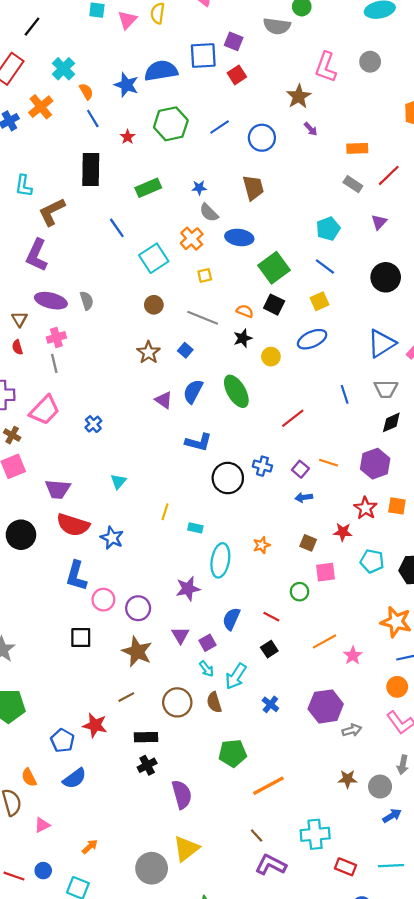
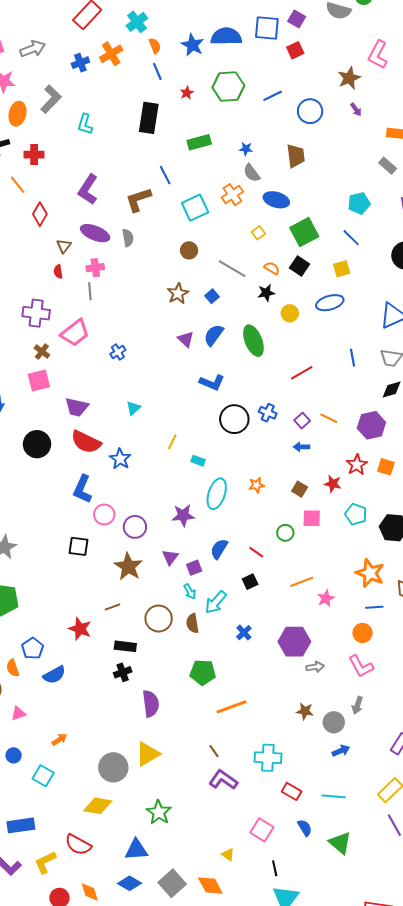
brown L-shape: (52, 212) -> (138, 200), moved
yellow square: (205, 275) -> (258, 233), moved, turned -32
blue pentagon: (62, 741) -> (33, 649), moved

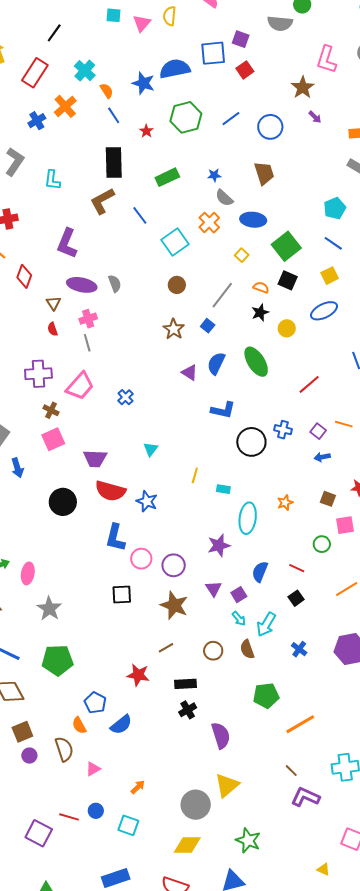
brown L-shape: (138, 200) -> (102, 201), moved
gray line: (232, 269) -> (222, 295), turned -72
brown circle: (159, 619) -> (213, 651), size x0.7

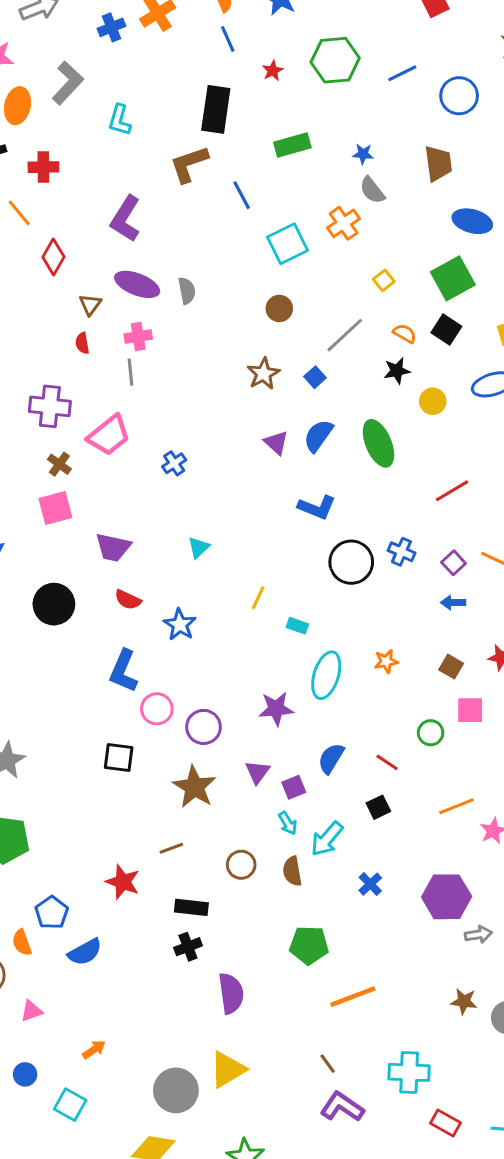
blue ellipse: (253, 220) -> (472, 221), moved
red semicircle: (110, 491) -> (128, 600), size x0.6

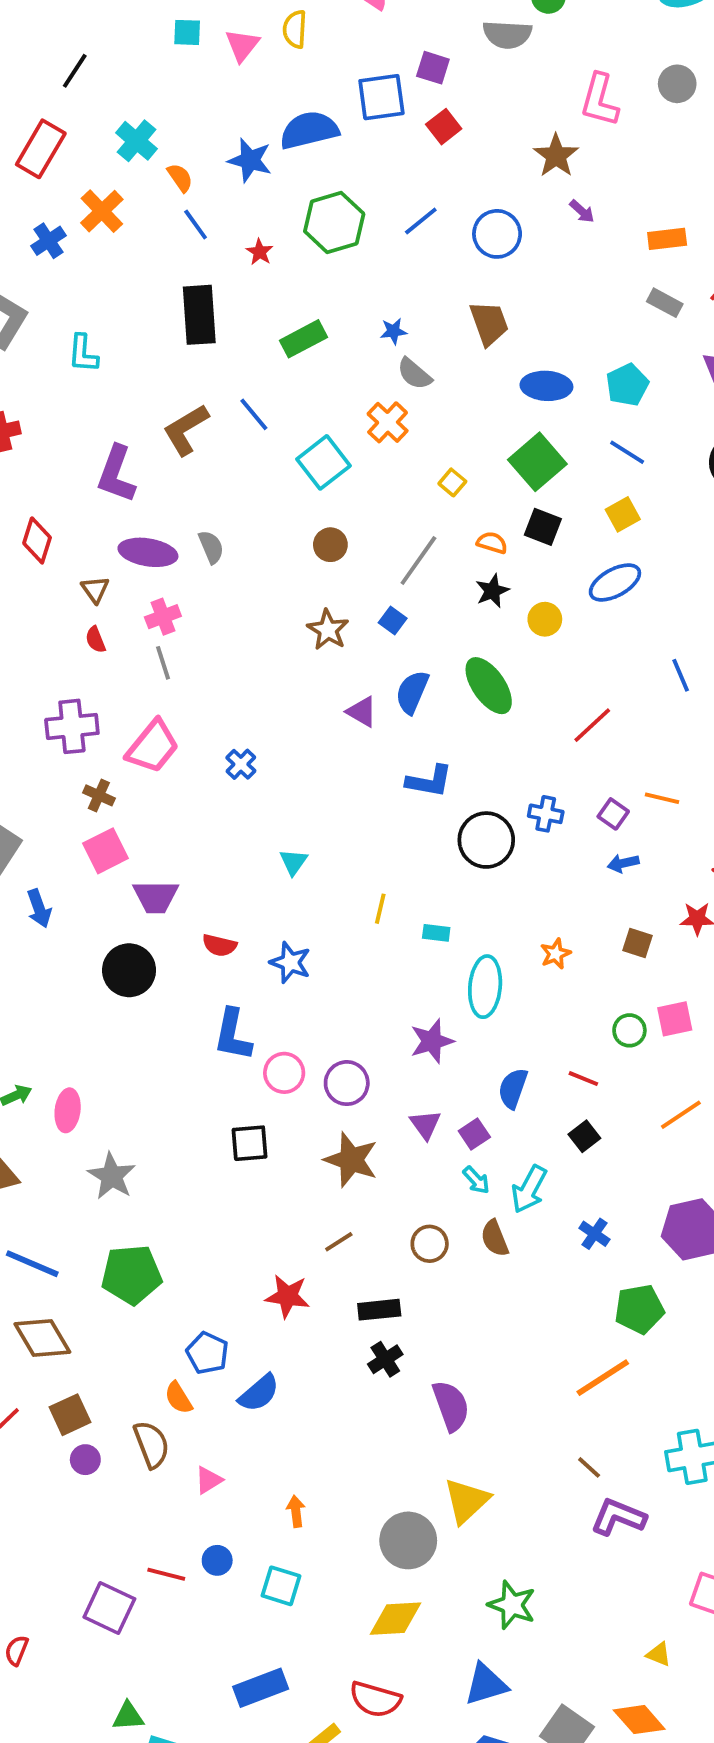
brown L-shape: (189, 164) -> (186, 430), moved
purple trapezoid: (113, 547) -> (156, 897), moved
pink square: (470, 710) -> (675, 1019), moved
green pentagon: (309, 945) -> (639, 1309), moved
orange arrow: (94, 1049) -> (296, 1511), turned -50

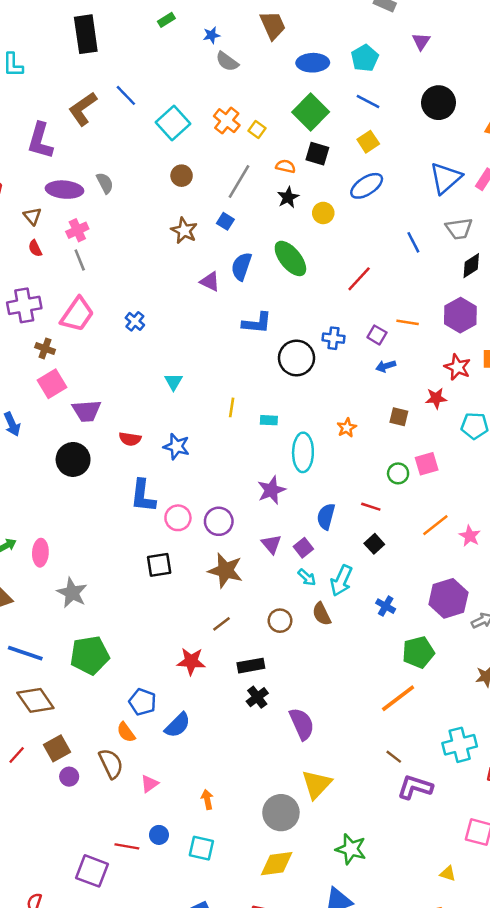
green rectangle: (303, 339) -> (166, 20), moved, size x0.6
orange cross: (388, 422) -> (227, 121), moved

